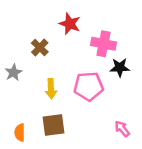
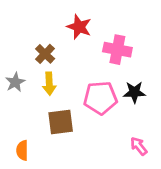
black star: (120, 67) -> (134, 92), moved
yellow arrow: (51, 89) -> (49, 84), moved
brown square: (53, 125) -> (61, 122), moved

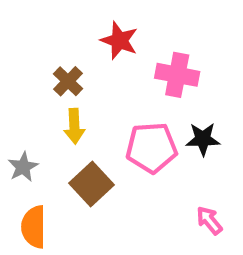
gray star: (15, 82) -> (23, 167), moved
brown square: (61, 122) -> (92, 184), turned -36
orange semicircle: (22, 150) -> (34, 227), size x1.4

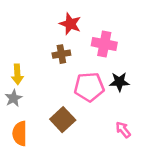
brown cross: (68, 81) -> (61, 54), moved, turned 36
yellow arrow: (74, 126) -> (17, 74), moved
brown square: (92, 184) -> (63, 120), moved

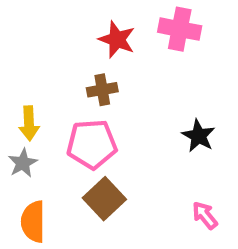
pink cross: (104, 44) -> (180, 29), moved
black star: (119, 82) -> (199, 136), turned 30
pink pentagon: (89, 87) -> (92, 144), moved

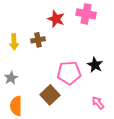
brown cross: (102, 90) -> (38, 40), moved
yellow arrow: (29, 123) -> (14, 42), moved
pink pentagon: (92, 144) -> (69, 73), moved

